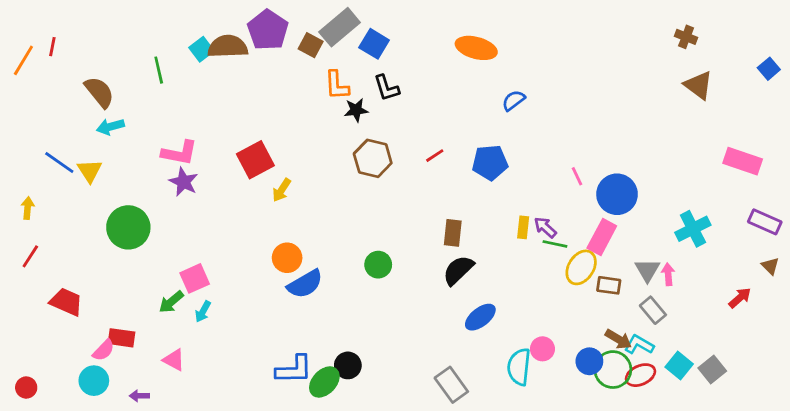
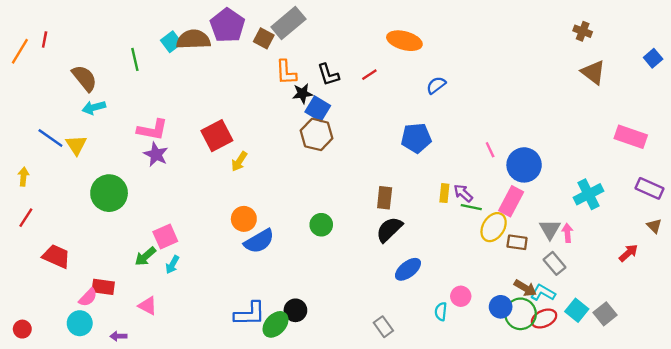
blue square: (374, 44) -> (318, 109), moved
red line: (435, 156) -> (369, 75), moved
cyan semicircle: (519, 367) -> (441, 311), size x0.6
gray rectangle: (451, 385) -> (383, 327), size x0.7

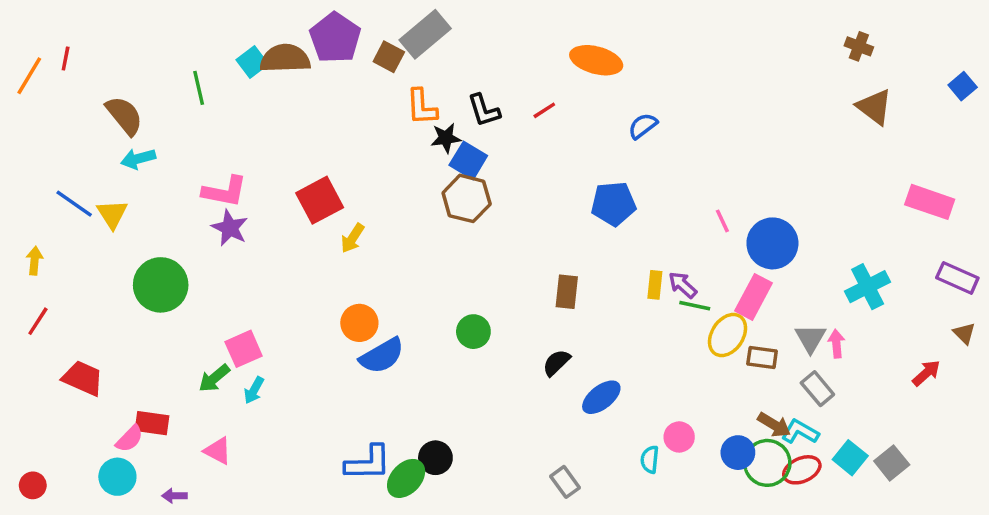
black semicircle: (389, 229) -> (556, 363), moved, size x0.7

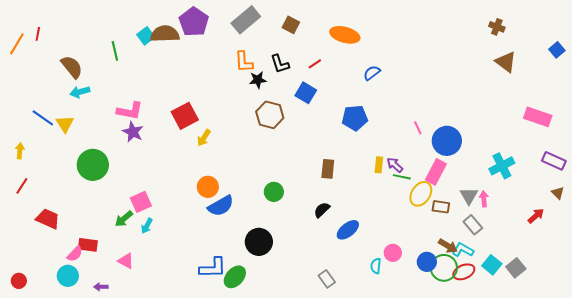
brown square: (389, 57) -> (291, 25), moved
blue square: (468, 160) -> (306, 93), moved
black circle: (435, 458) -> (259, 242), moved, size x1.4

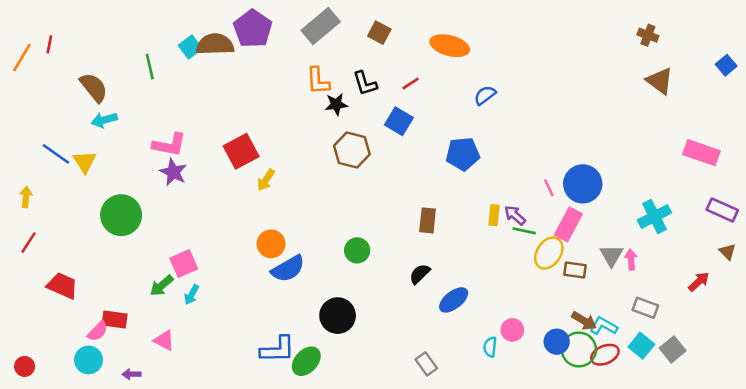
pink line: (418, 128) -> (549, 188), moved
gray rectangle: (473, 225) -> (645, 308), moved, turned -30

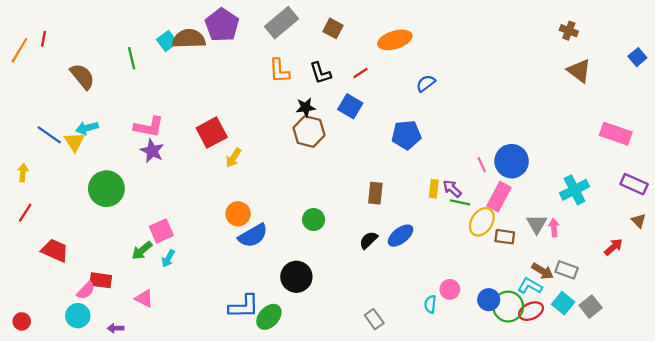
orange ellipse: (450, 46) -> (395, 40), turned -32
black star: (336, 104) -> (306, 107), moved
cyan arrow: (104, 120) -> (87, 128), moved
blue ellipse: (454, 300) -> (401, 236), moved
brown arrow: (584, 321) -> (542, 271), moved

